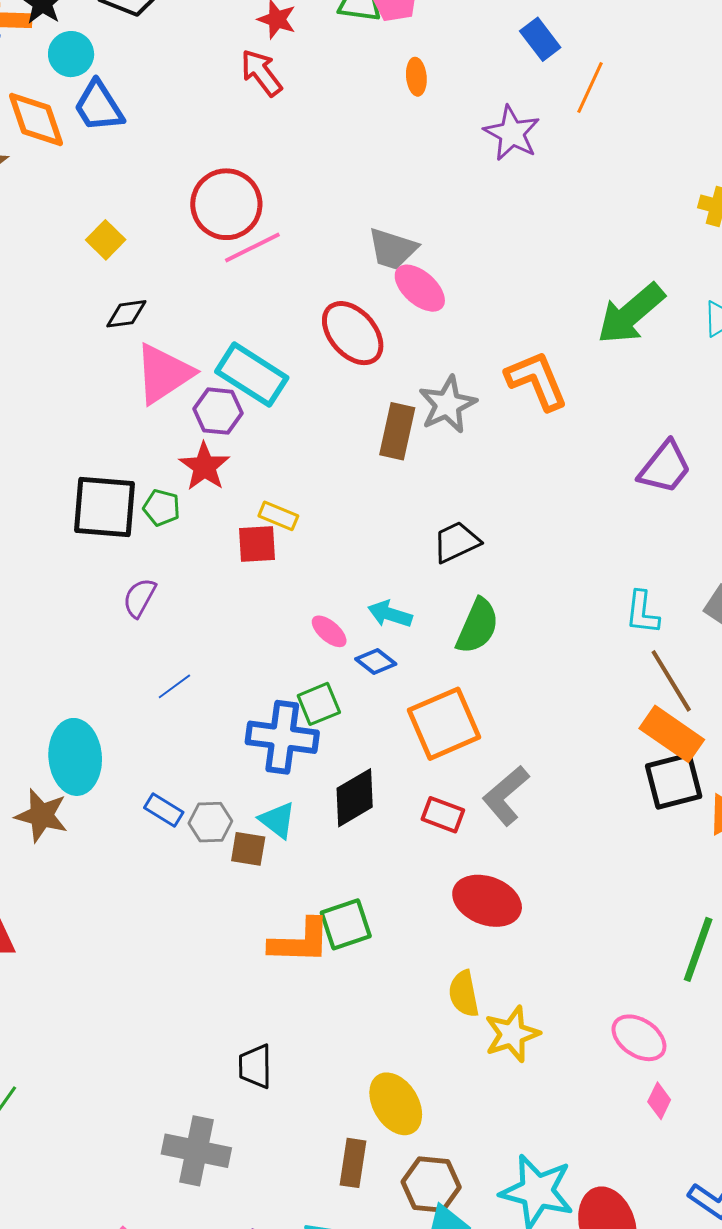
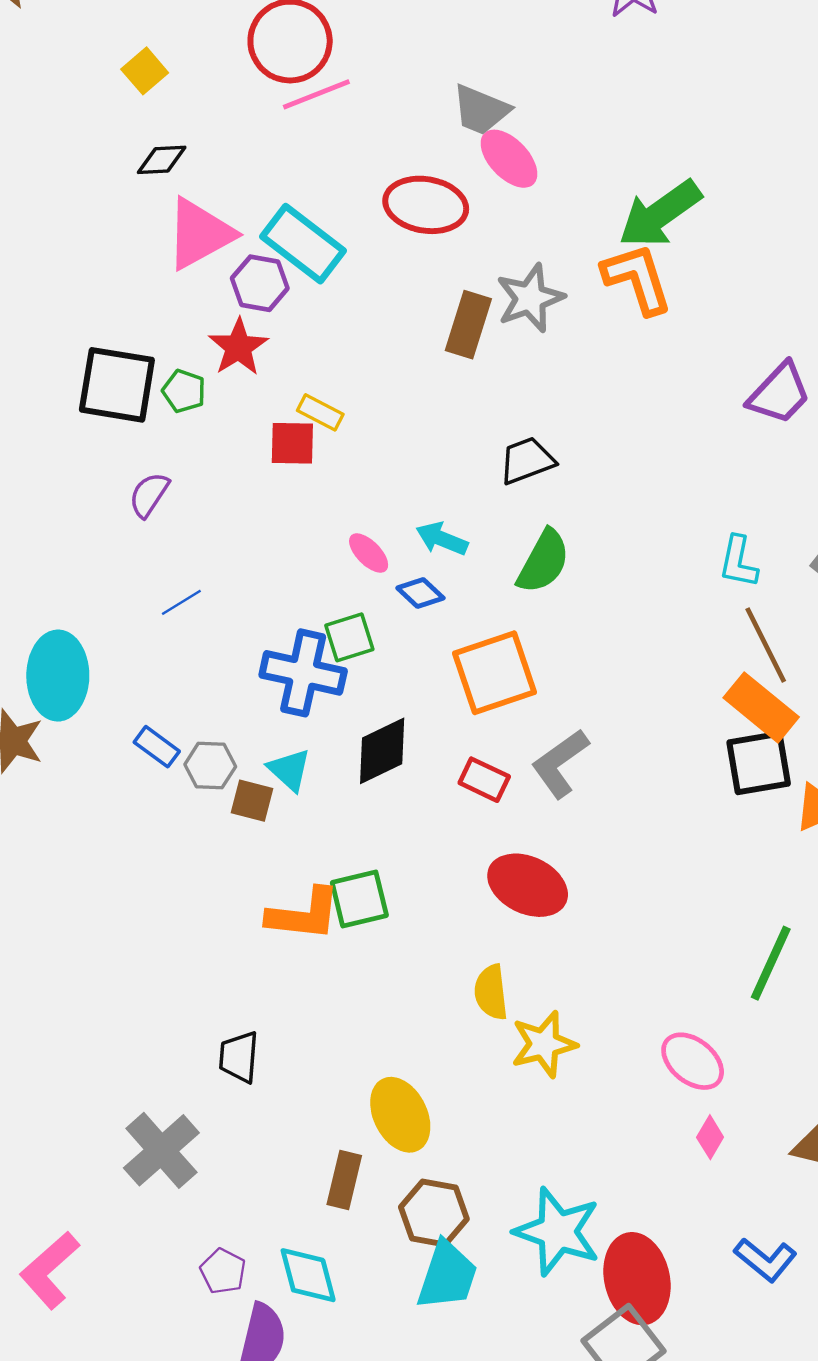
green arrow: (631, 314) -> (660, 214), moved
red ellipse: (353, 333) -> (426, 205), turned -44
gray cross: (196, 1151) -> (161, 1150), turned 32

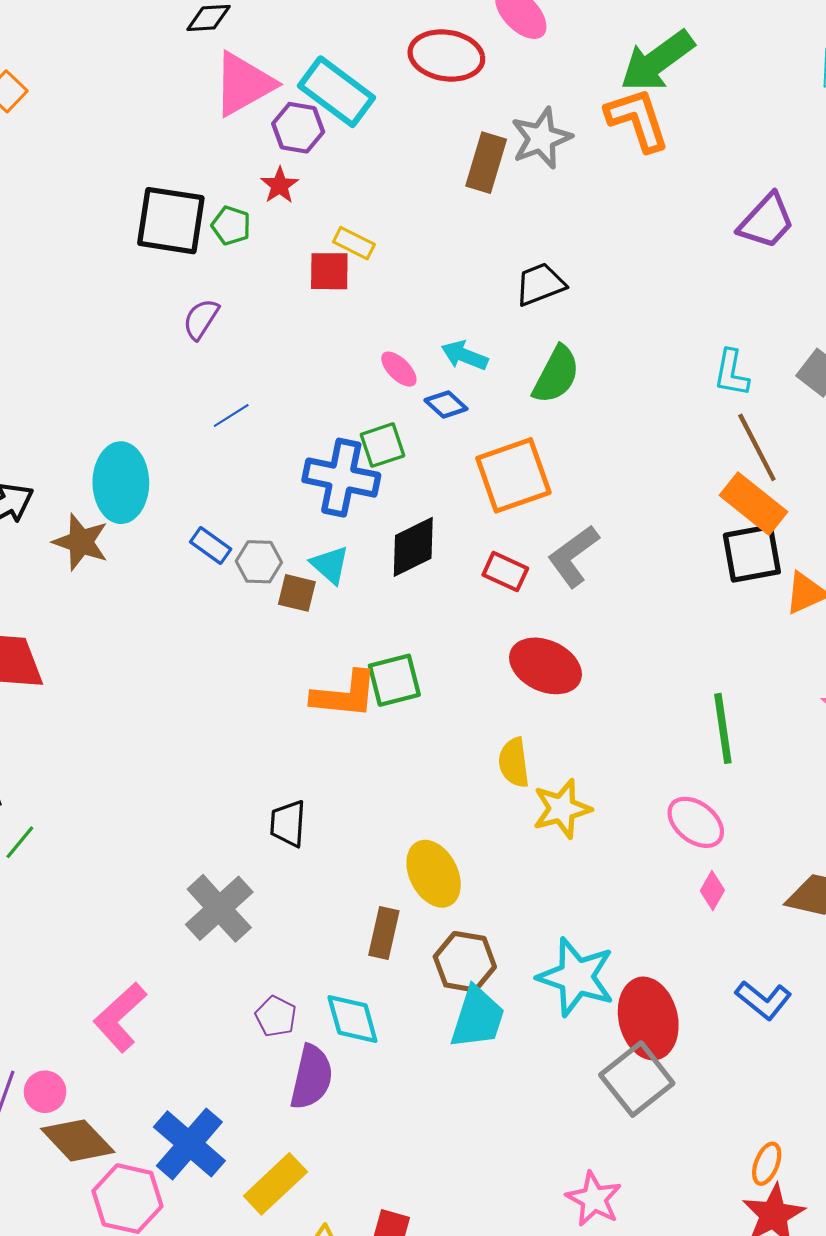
red star: (238, 347) -> (280, 185), size x0.7
green line: (771, 963) -> (723, 728), moved, turned -32

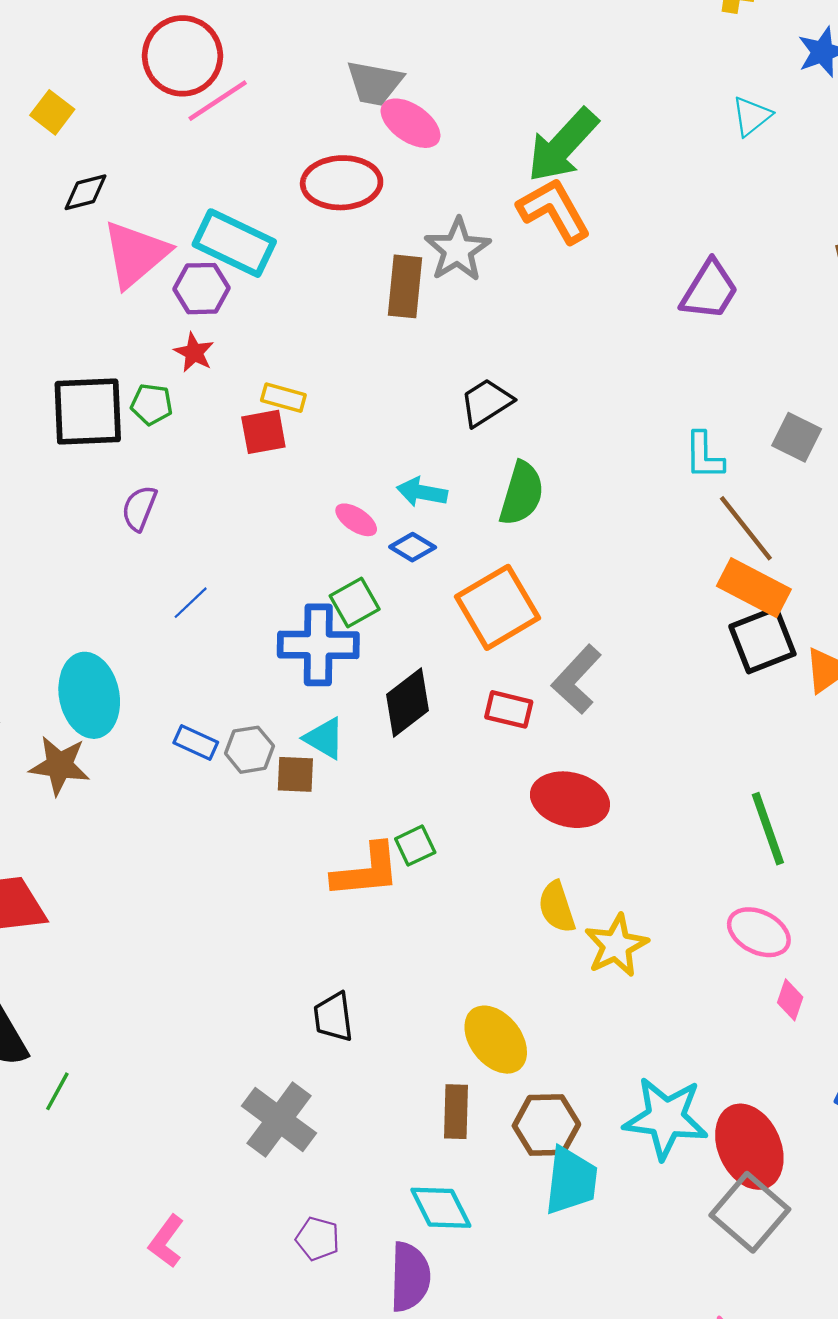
green square: (394, 680) -> (415, 846), size x0.7
purple pentagon: (276, 1016) -> (318, 1239), moved
pink L-shape: (120, 1017) -> (166, 1241), moved, size x0.7

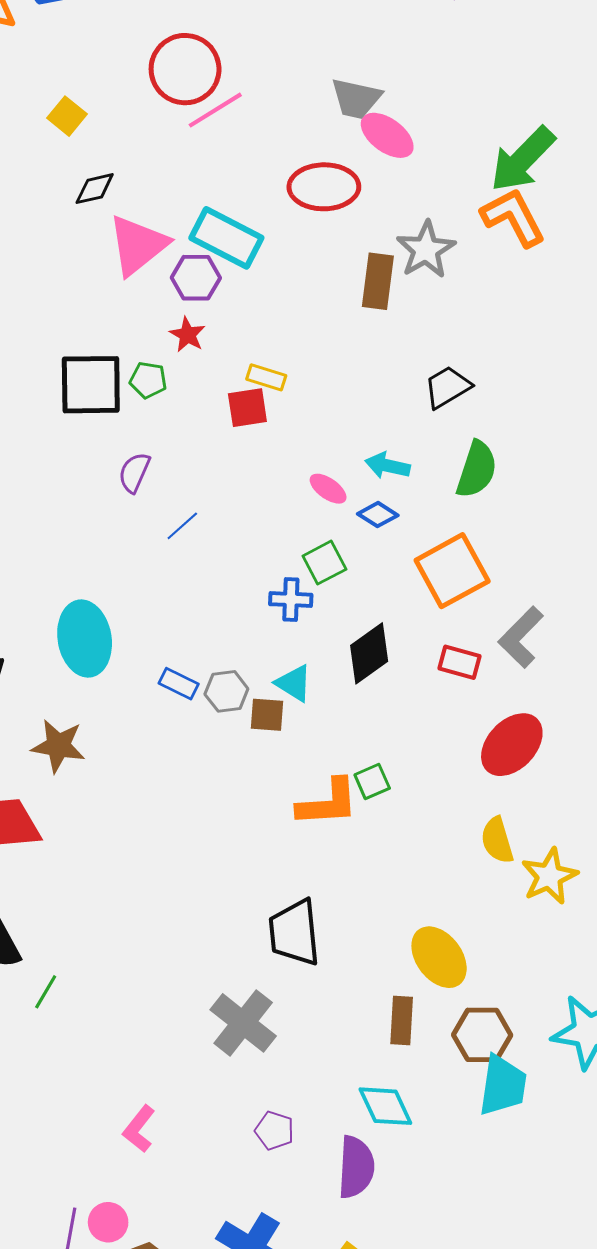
blue line: (191, 603) -> (182, 526), moved
blue cross: (318, 645) -> (291, 599), size x0.6
brown star: (60, 765) -> (58, 746), moved
red ellipse: (570, 800) -> (512, 745), turned -62
black trapezoid: (333, 1017) -> (294, 933), size x1.5

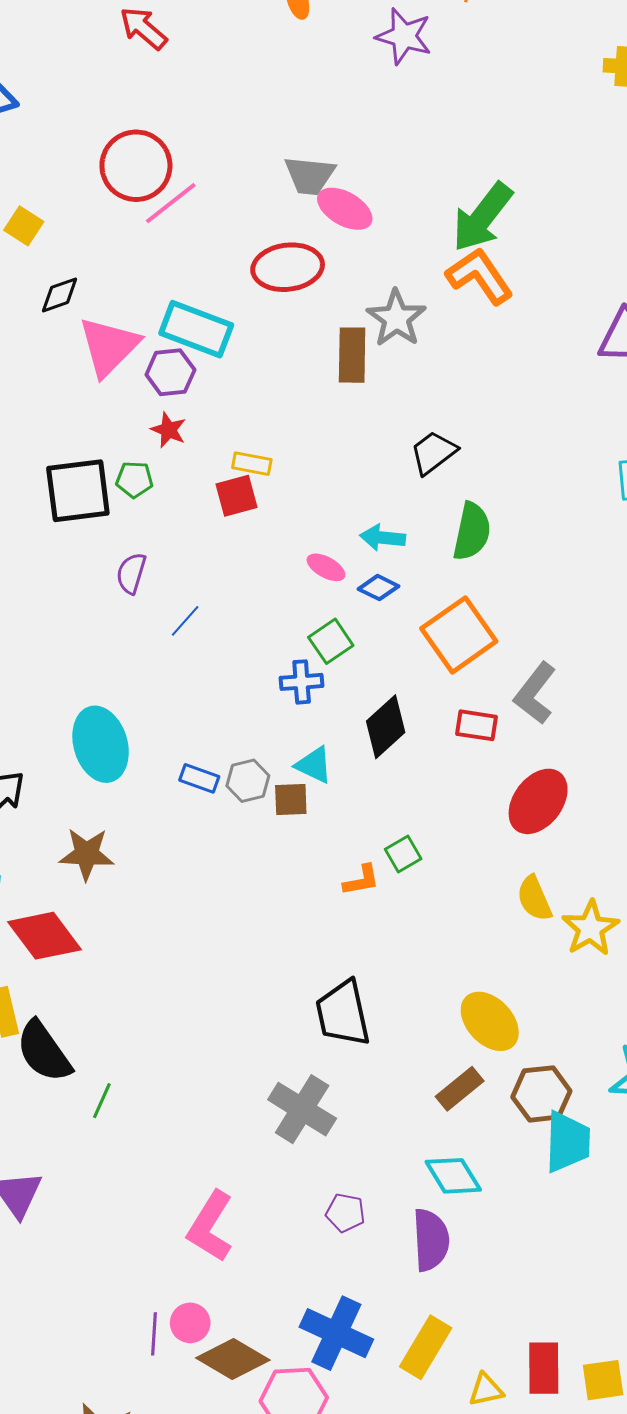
orange L-shape: (328, 803) -> (361, 880), size x0.6
brown rectangle: (402, 1021) -> (460, 1089), turned 54
pink L-shape: (139, 1129) -> (210, 1226), size x1.5

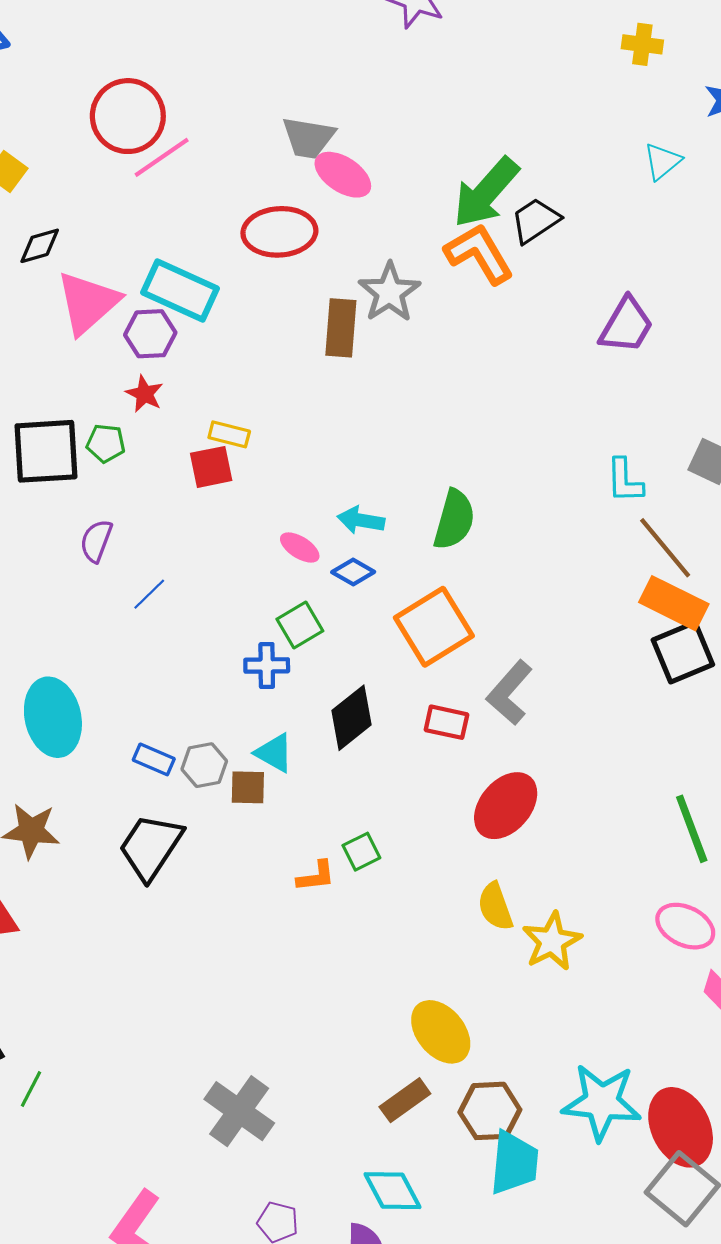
black trapezoid: (433, 453) -> (535, 221), moved
black trapezoid: (343, 1013) -> (151, 847), moved, turned 42

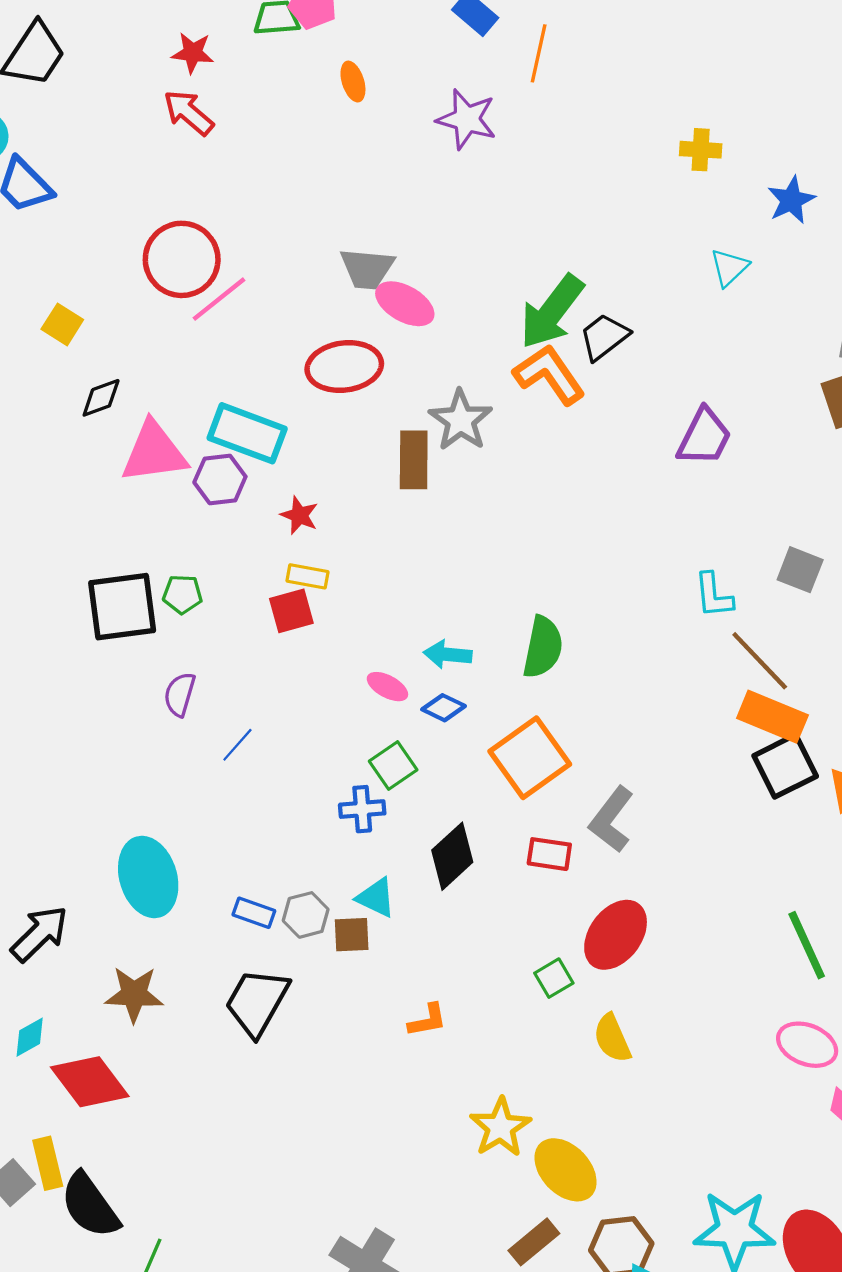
pink triangle: (88, 303) -> (154, 452), turned 38
red star: (144, 394) -> (299, 515), moved
green square: (361, 852) -> (554, 978), moved
yellow star: (552, 941) -> (500, 1127), moved

